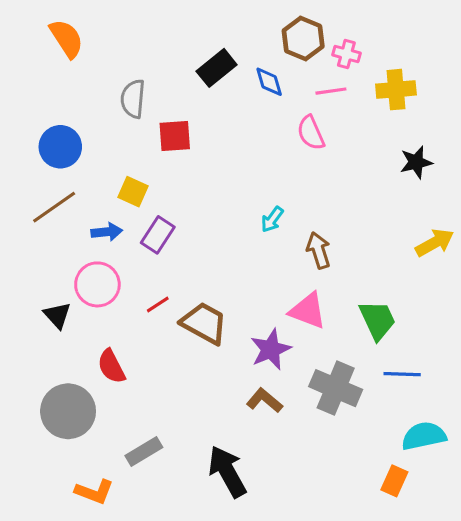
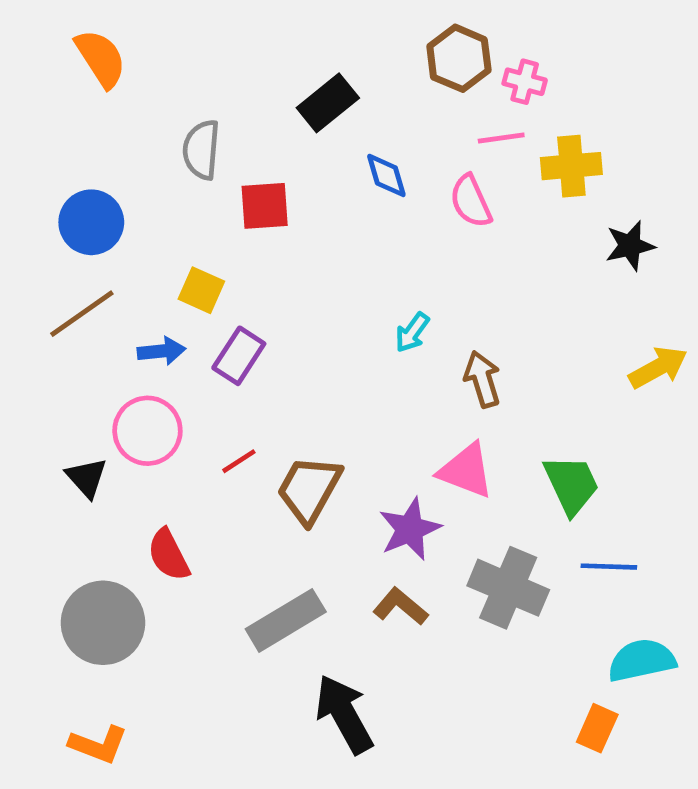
blue diamond: (269, 82) -> (386, 175), moved
yellow cross: (396, 90) -> (571, 166), moved
brown trapezoid: (204, 323) -> (309, 489), turned -90
gray rectangle: (144, 451) -> (286, 620), moved, size x1.4
orange L-shape: (94, 492) -> (98, 745), moved

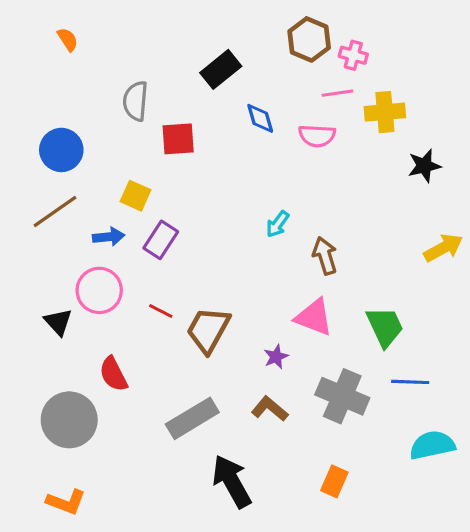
orange semicircle: (101, 58) -> (68, 39), size x0.6
pink semicircle: (471, 201) -> (317, 136), turned -63
red line: (239, 461) -> (161, 311), turned 60
purple star: (410, 529) -> (276, 357), size x0.6
orange rectangle: (597, 728) -> (334, 481), moved

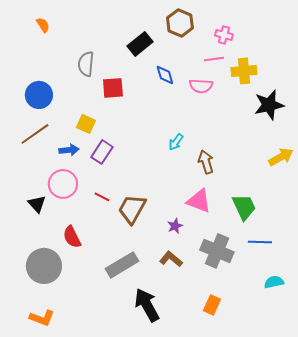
brown hexagon: (309, 39) -> (180, 23), moved
black star: (424, 166) -> (269, 105), size x1.4
cyan semicircle: (432, 445) -> (274, 282), size x0.7

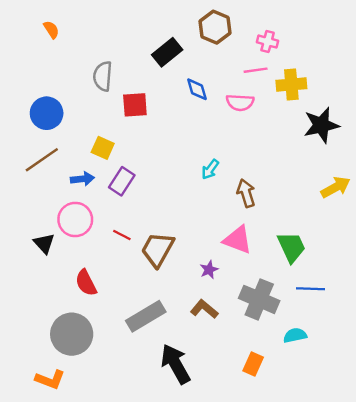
gray circle: (44, 266) -> (72, 334), moved
cyan semicircle: (274, 282) -> (295, 335), moved

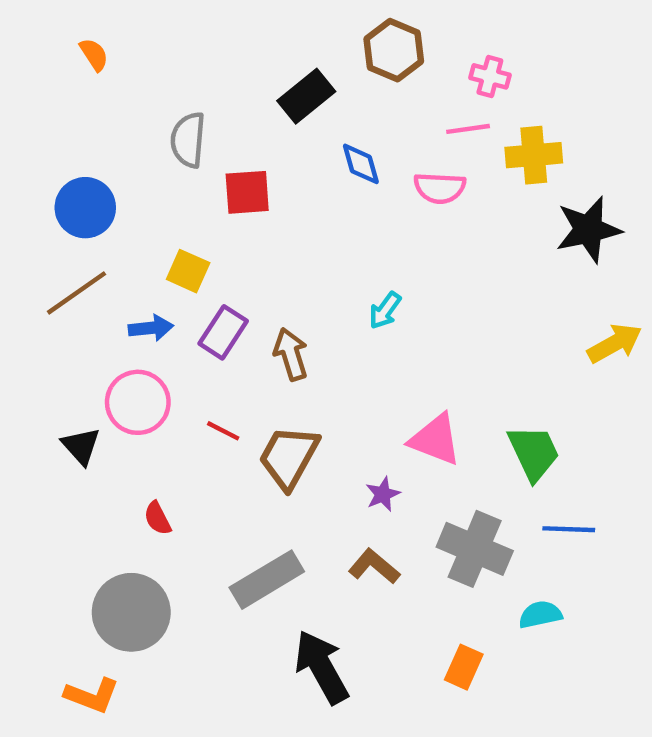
brown arrow: (246, 193) -> (291, 354), moved
red semicircle: (86, 283) -> (157, 518), size x0.7

